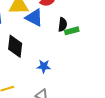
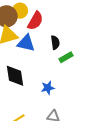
green rectangle: (72, 31) -> (66, 57), moved

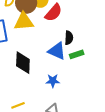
blue triangle: (26, 43) -> (57, 51), moved

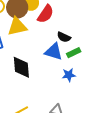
black semicircle: (69, 38) -> (64, 37), turned 120
blue star: (53, 81) -> (69, 75), moved

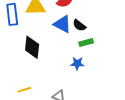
blue triangle: (54, 52) -> (62, 24), moved

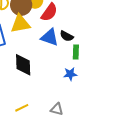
green rectangle: (86, 42) -> (76, 52), turned -64

